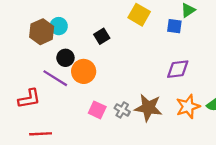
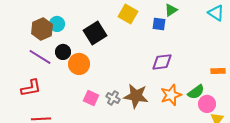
black square: (102, 36) -> (95, 33), size x1.6
purple line: (55, 78) -> (40, 57), moved

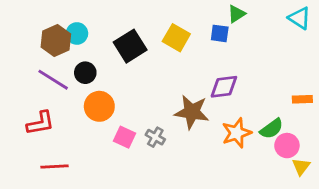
yellow square: (128, 14) -> (176, 38), moved
orange circle: (79, 64) -> (99, 106), moved
brown star: (136, 96) -> (192, 112), moved

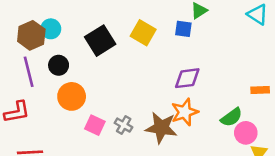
purple line: (53, 80) -> (29, 72), turned 44
brown star: (192, 112) -> (161, 128), moved
orange star: (237, 133) -> (185, 112), moved

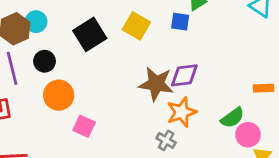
gray cross: (124, 125) -> (166, 140), moved
brown star: (161, 128) -> (156, 84), moved

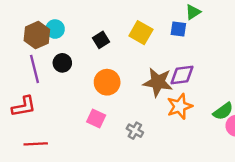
black square: (90, 34) -> (101, 40), size x0.6
orange circle: (59, 95) -> (107, 82), moved
gray cross: (166, 140) -> (135, 131), moved

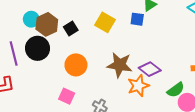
brown hexagon: (37, 35) -> (47, 24), moved
black circle: (62, 63) -> (37, 48), size x1.5
purple diamond: (182, 75) -> (150, 69), moved, turned 45

